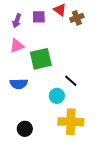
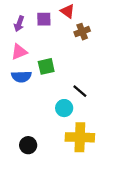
brown cross: (77, 18) -> (82, 32), moved
green square: (41, 59) -> (46, 66), size x0.7
blue semicircle: (19, 84) -> (21, 77), moved

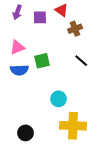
purple arrow: (19, 24) -> (17, 12), moved
black line: (80, 91) -> (81, 61), moved

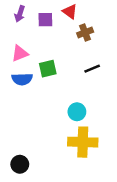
black line: (81, 61) -> (92, 69), turned -64
cyan circle: (59, 99) -> (77, 112), moved
black circle: (25, 133) -> (20, 164), moved

